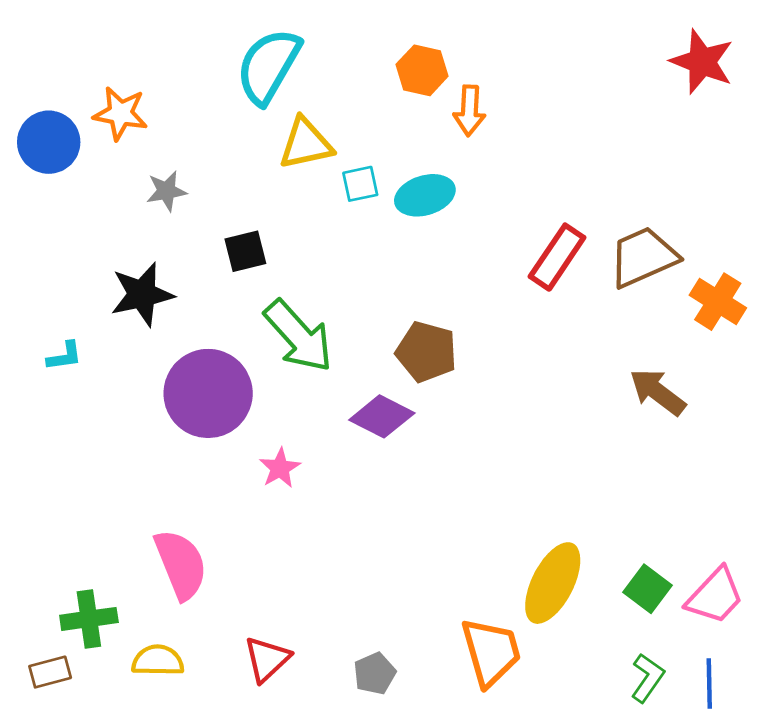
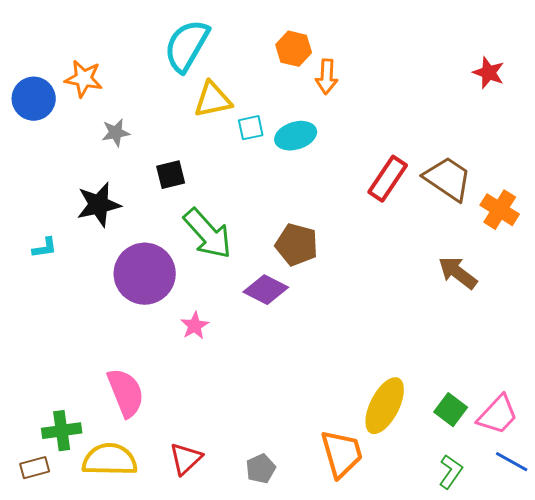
red star: (702, 62) -> (489, 73), moved, size x0.7
brown trapezoid: (643, 257) -> (448, 179), turned 58
yellow semicircle: (158, 661) -> (110, 460), size x1.5
blue line: (709, 684) -> (512, 462), moved, turned -60

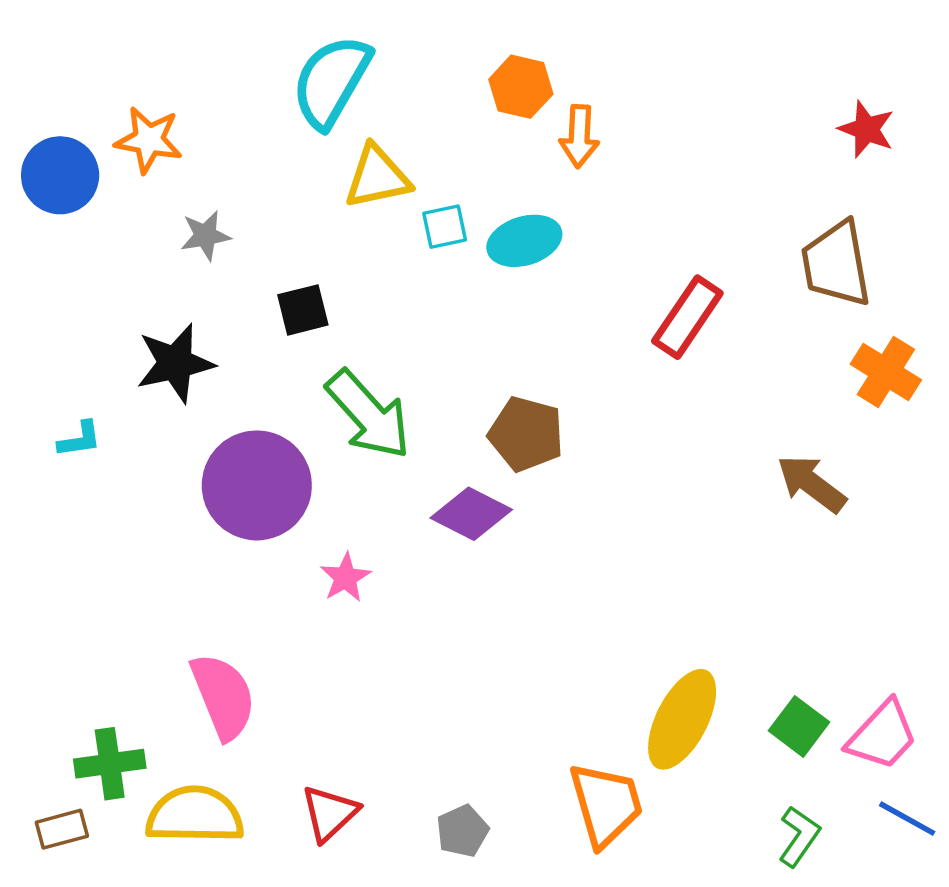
brown trapezoid: (448, 179) -> (836, 264), moved, turned -134

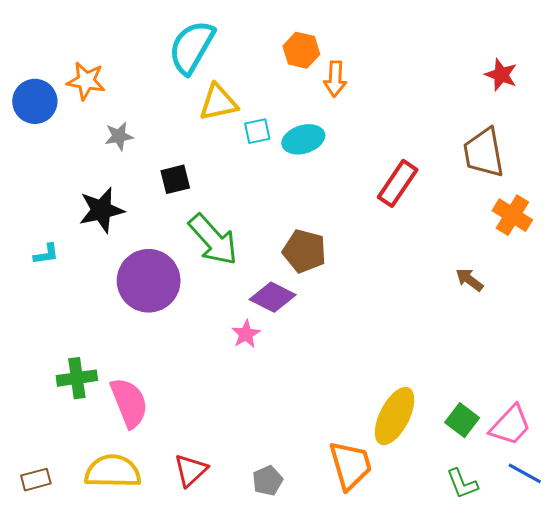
brown arrow: (811, 484) -> (469, 280), size x0.7
pink star: (345, 578) -> (246, 334), moved
green cross: (110, 764) -> (77, 378), moved
green L-shape: (799, 836) -> (462, 484), turned 124

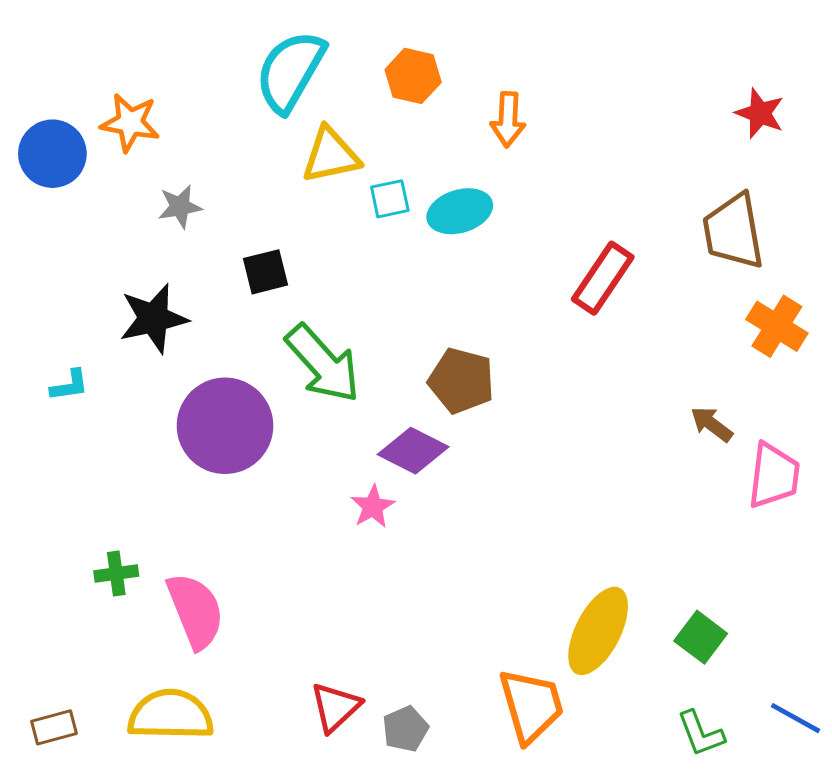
orange hexagon: (301, 50) -> (413, 76), moved
green cross: (77, 378) -> (116, 573), size x0.7
pink trapezoid: (510, 425) -> (774, 476), moved, turned -36
red triangle: (191, 470) -> (335, 707), moved

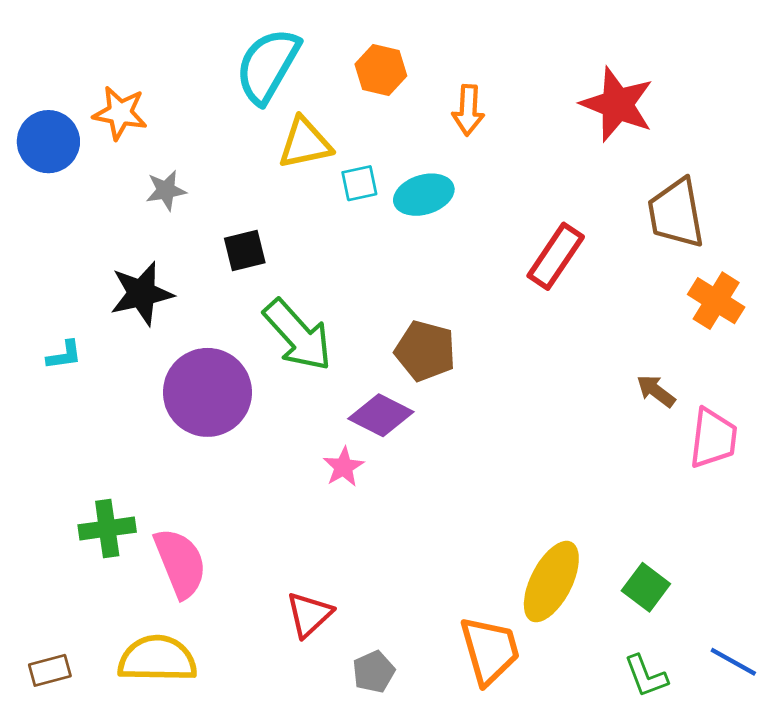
red star: (760, 113) -> (617, 104), moved, size x1.6
green cross: (116, 573) -> (107, 529), size x1.4
red triangle: (335, 707) -> (309, 614), moved

